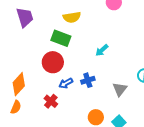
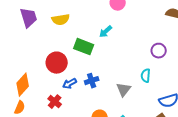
yellow semicircle: (72, 17) -> (61, 20), moved
green rectangle: (61, 38) -> (84, 47), moved
cyan arrow: (102, 50) -> (106, 32), moved

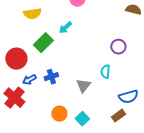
yellow semicircle: (61, 20) -> (32, 14), moved
green rectangle: (84, 47) -> (43, 43), turned -66
red cross: (55, 102) -> (14, 98), size x1.5

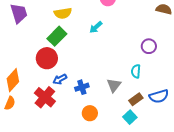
green rectangle: (43, 43) -> (57, 36), moved
blue cross: (51, 77) -> (82, 87), moved
brown rectangle: (118, 116) -> (136, 99), moved
cyan square: (82, 119) -> (130, 117), moved

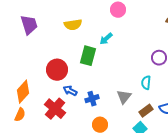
green rectangle: (57, 36) -> (88, 56), moved, turned -30
blue arrow: (60, 79) -> (70, 91), turned 56

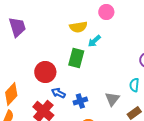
yellow semicircle: (73, 25) -> (78, 27), moved

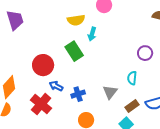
cyan arrow: (94, 41) -> (92, 34), turned -32
green rectangle: (76, 58) -> (74, 51), turned -48

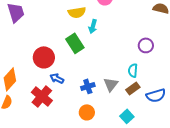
blue cross: (78, 94) -> (88, 86), moved
brown rectangle: (132, 106) -> (133, 88), moved

